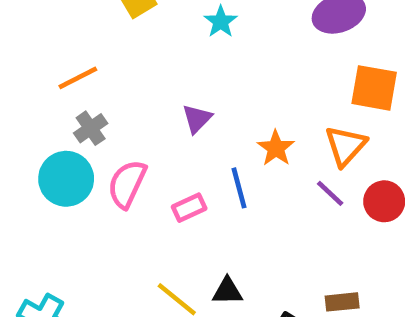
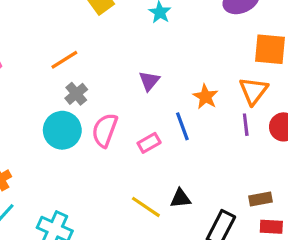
purple line: (330, 193) -> (246, 125), turned 45

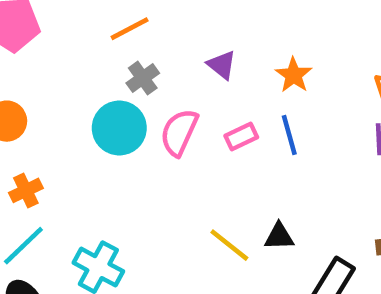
purple triangle: (149, 81) -> (222, 65), moved, turned -35
orange star: (205, 97) -> (294, 75), moved
pink rectangle: (149, 143) -> (241, 137), moved

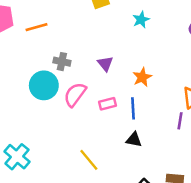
orange line: (130, 29) -> (37, 27), moved
gray cross: (143, 78) -> (62, 62), turned 35
black triangle: (279, 236) -> (134, 140), moved

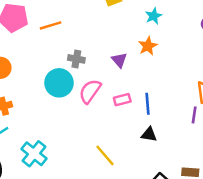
orange star: (142, 77) -> (148, 46), moved

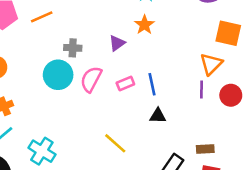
purple triangle: (119, 60) -> (117, 43), turned 42

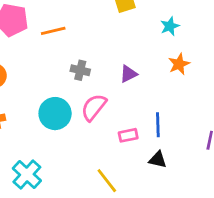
orange star: (144, 25) -> (179, 64), moved
cyan circle: (58, 75) -> (55, 114), moved
pink rectangle: (125, 83) -> (128, 135), moved

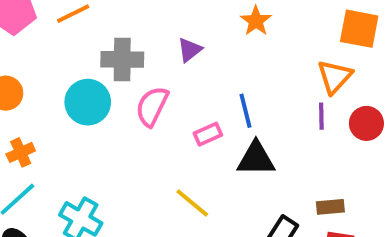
gray cross: (80, 70) -> (122, 59), size x1.5
cyan circle: (55, 114) -> (88, 102), moved
black triangle: (158, 160) -> (256, 159), size x1.5

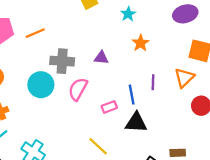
purple triangle: (190, 50) -> (101, 58), turned 40
purple line: (321, 116) -> (153, 82), moved

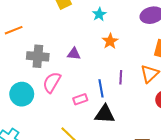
cyan circle: (41, 85) -> (22, 94), moved

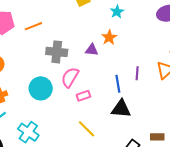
orange star: (110, 41) -> (109, 37), moved
pink rectangle: (80, 99) -> (83, 96), moved

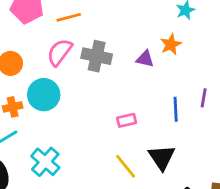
pink semicircle: (70, 77) -> (60, 52), moved
cyan circle: (41, 88) -> (44, 95), moved
black triangle: (121, 109) -> (162, 157), moved, turned 45

